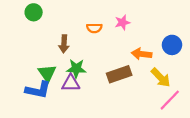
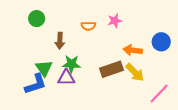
green circle: (34, 12) -> (37, 19), moved
yellow arrow: (161, 78) -> (135, 72), moved
blue L-shape: (38, 90) -> (36, 84), turned -30

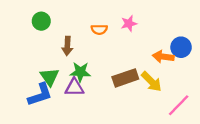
orange arrow: (133, 50) -> (163, 57), moved

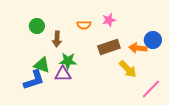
green circle: (41, 21) -> (37, 26), moved
green triangle: (50, 77) -> (42, 65), turned -36
brown rectangle: (125, 78) -> (109, 47), moved

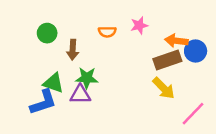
brown rectangle: (109, 47) -> (167, 60), moved
orange arrow: (138, 48) -> (176, 41), moved

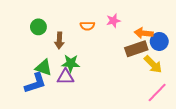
yellow arrow: (164, 88) -> (153, 64), moved

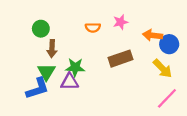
brown arrow: (59, 40) -> (52, 49), moved
brown rectangle: (136, 49) -> (121, 59), moved
green triangle: (44, 68) -> (46, 72), turned 42

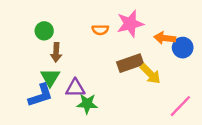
pink star: (121, 22) -> (130, 24), size x1.6
green star: (75, 67) -> (87, 104), moved
yellow arrow: (163, 69) -> (150, 74), moved

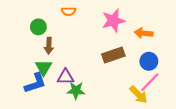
orange semicircle: (100, 30) -> (69, 11), moved
blue circle: (183, 48) -> (149, 61), moved
yellow arrow: (150, 74) -> (138, 95), moved
pink line: (180, 106) -> (150, 82), moved

